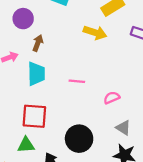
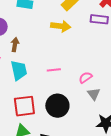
gray triangle: (123, 128) -> (94, 94), moved, turned 32
black circle: (79, 139) -> (57, 106), moved

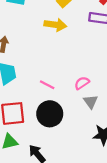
pink line: (54, 70) -> (47, 85), moved, turned 32

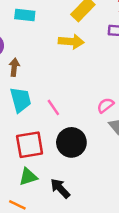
pink line: (47, 85) -> (53, 107), moved, turned 32

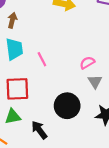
black circle: (71, 142) -> (67, 106), moved

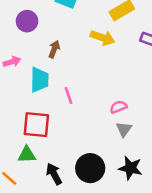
brown arrow: (12, 20) -> (54, 49), moved
black circle: (67, 106) -> (90, 168), moved

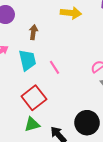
red square: (36, 125) -> (34, 98), turned -30

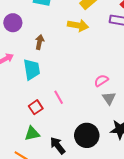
pink line: (55, 67) -> (59, 97), moved
red square: (34, 98) -> (36, 107), size x0.6

